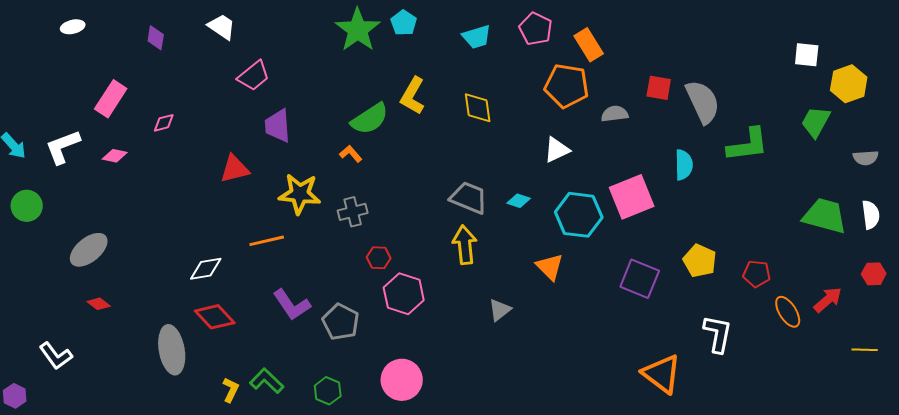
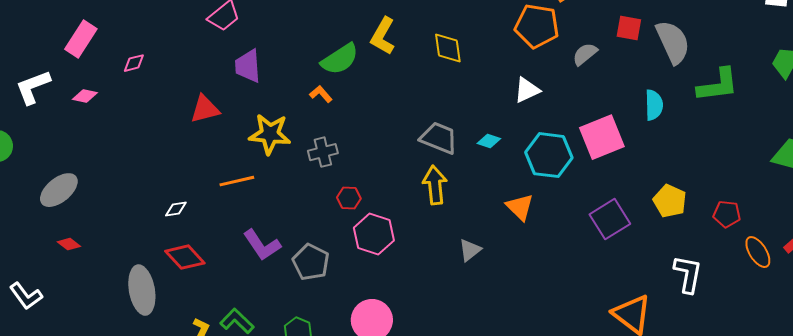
gray semicircle: (615, 114) -> (585, 54), turned -32
white diamond: (206, 269) -> (176, 209), size x0.7
purple square: (640, 279) -> (610, 219), turned 36

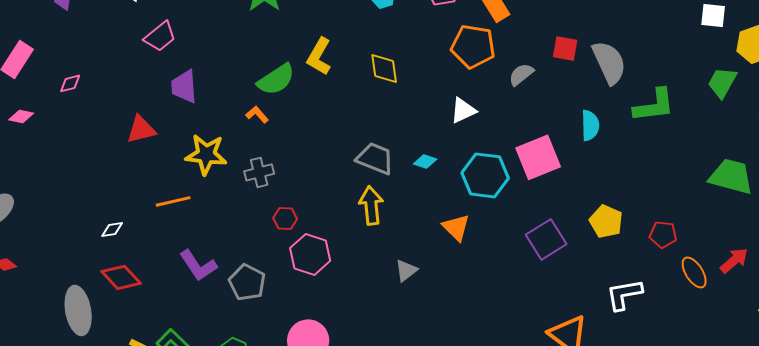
white L-shape: (688, 274) -> (624, 294), turned -111

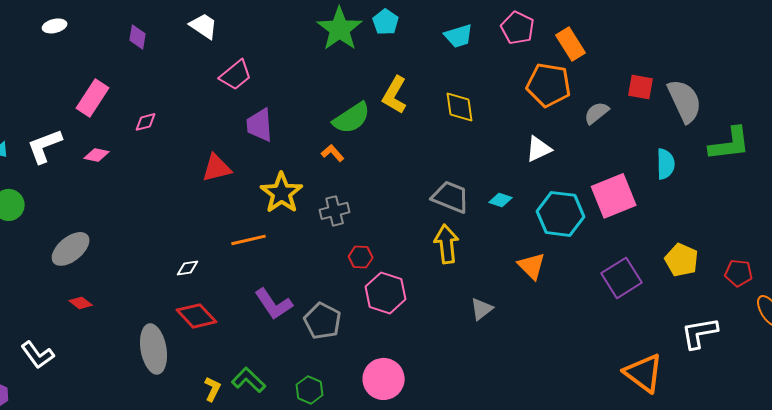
yellow star: (206, 154) -> (282, 193), turned 30

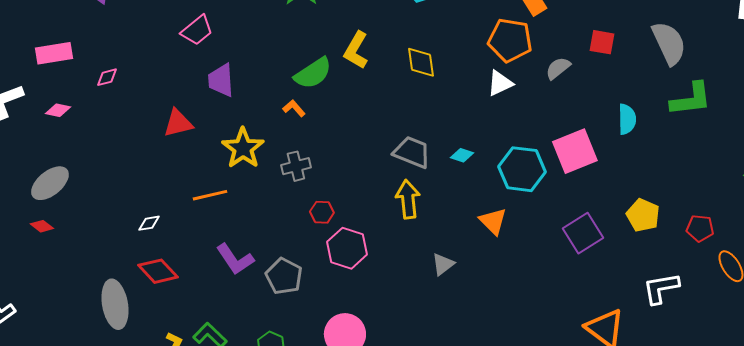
pink rectangle: (93, 98) -> (54, 53), turned 48
gray semicircle: (685, 101) -> (669, 43), moved
white triangle: (539, 149) -> (500, 83), moved
gray ellipse: (71, 249) -> (50, 183), moved
red diamond: (81, 303) -> (42, 226), moved

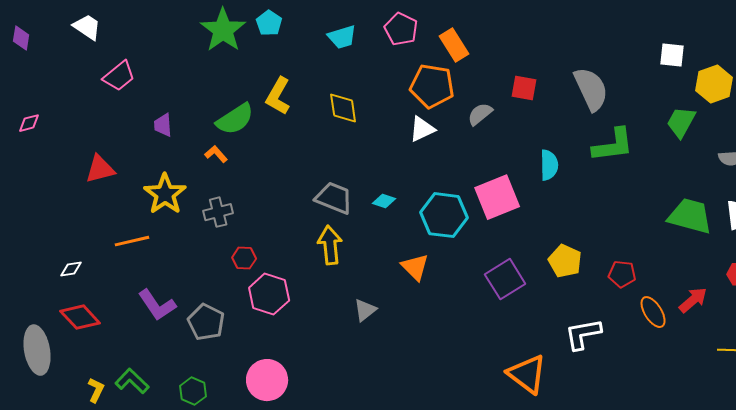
purple trapezoid: (221, 80) -> (163, 125), moved, size x0.7

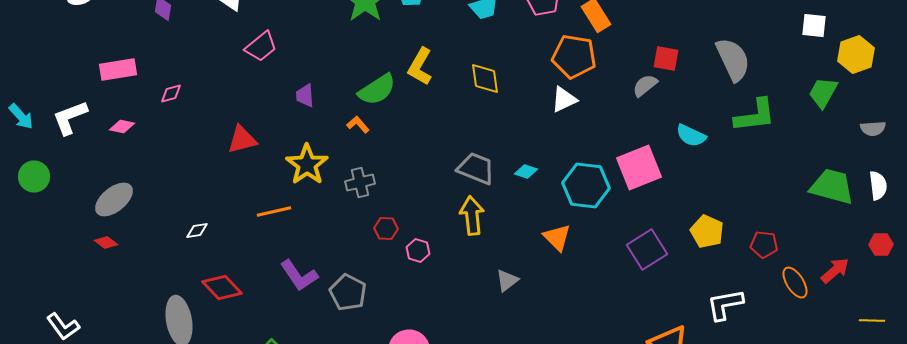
gray semicircle: (480, 114) -> (645, 86), moved
cyan semicircle: (549, 165) -> (691, 136), turned 116
white diamond: (71, 269) -> (197, 230), moved
pink hexagon: (269, 294) -> (418, 250), moved, size x0.6

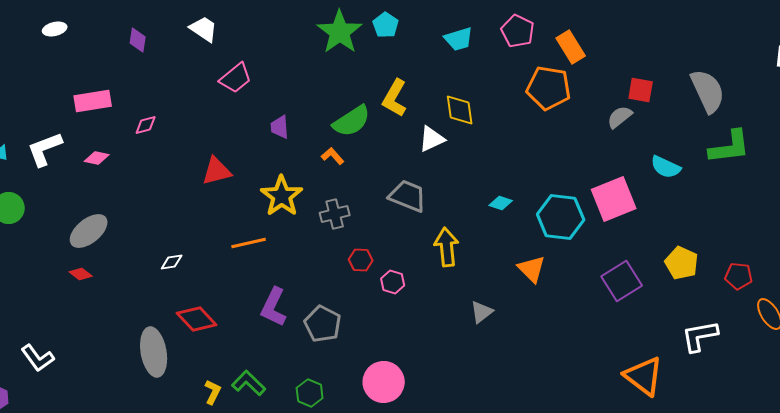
white triangle: (564, 100) -> (432, 139), moved
gray trapezoid: (476, 168) -> (408, 196), moved
purple L-shape: (299, 276) -> (274, 307), turned 60

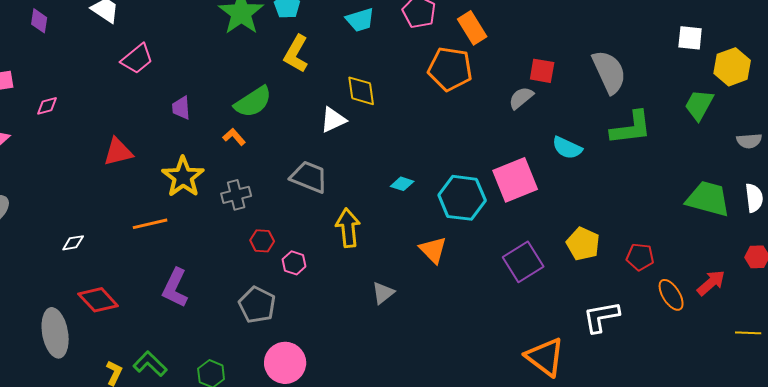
yellow L-shape: (395, 98) -> (296, 54), moved
gray pentagon: (323, 324) -> (257, 305), moved

